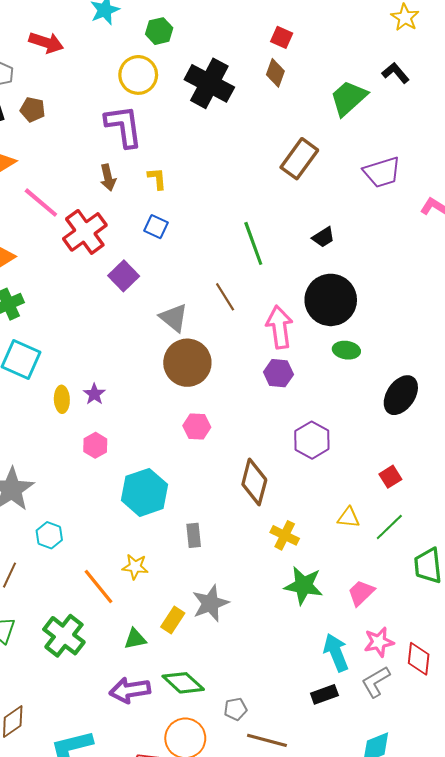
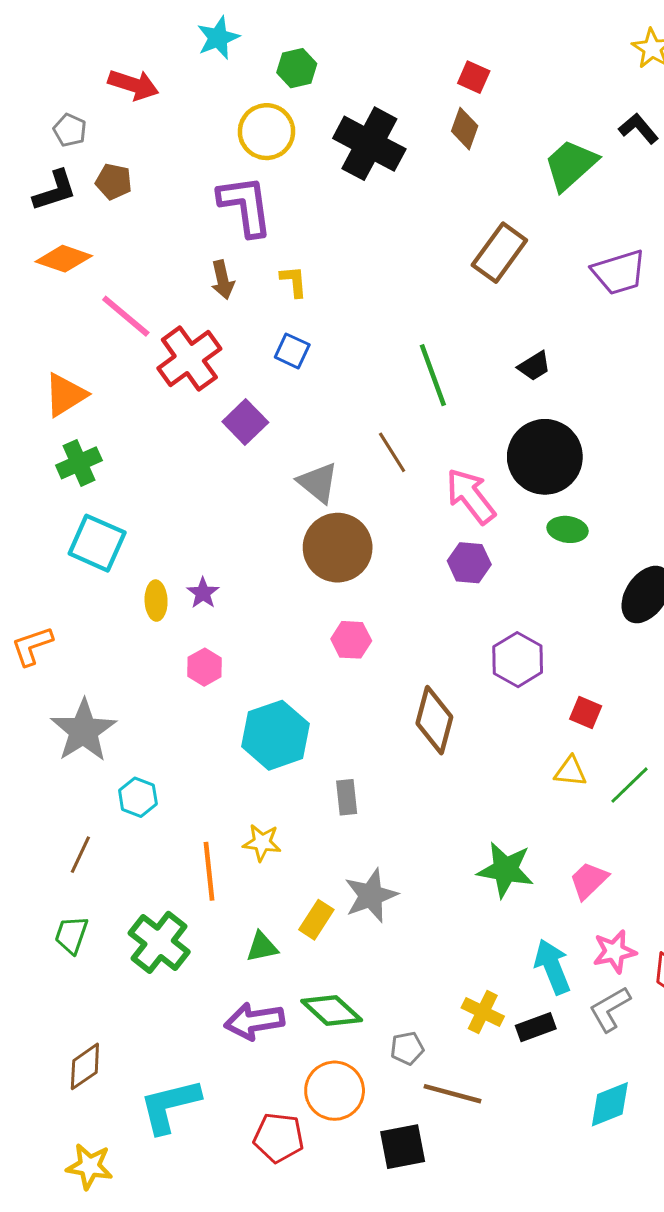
pink arrow: (279, 327) -> (471, 496), turned -30
red square: (390, 477) -> (586, 712), moved, turned -35
yellow cross: (285, 535) -> (483, 1012), moved
orange line: (98, 587) -> (209, 871), turned 33

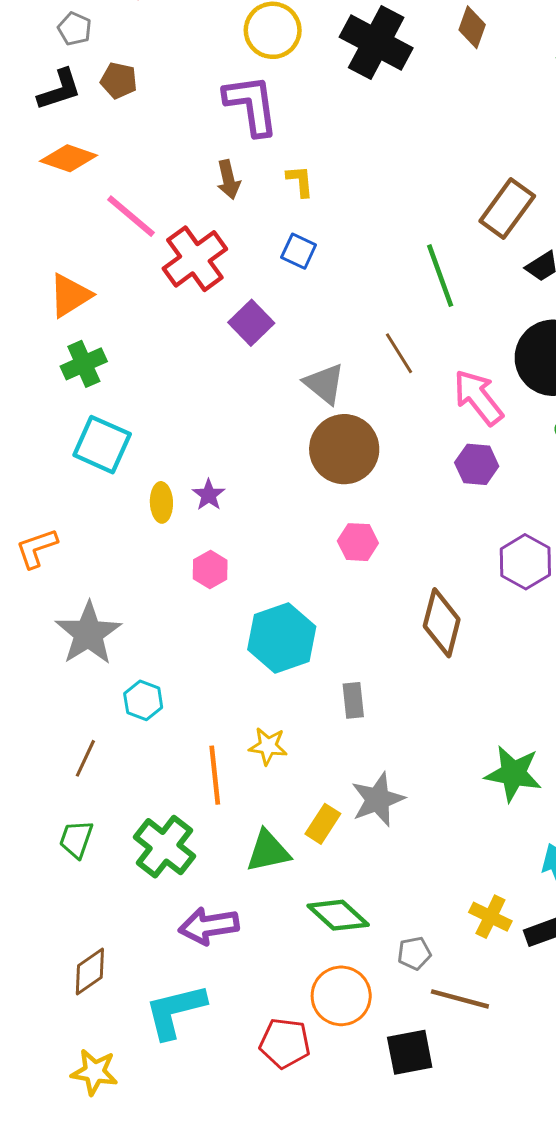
brown rectangle: (499, 253) -> (507, 209), moved
green triangle: (262, 947) -> (268, 851), size x1.4
purple arrow: (254, 1021) -> (209, 926), moved

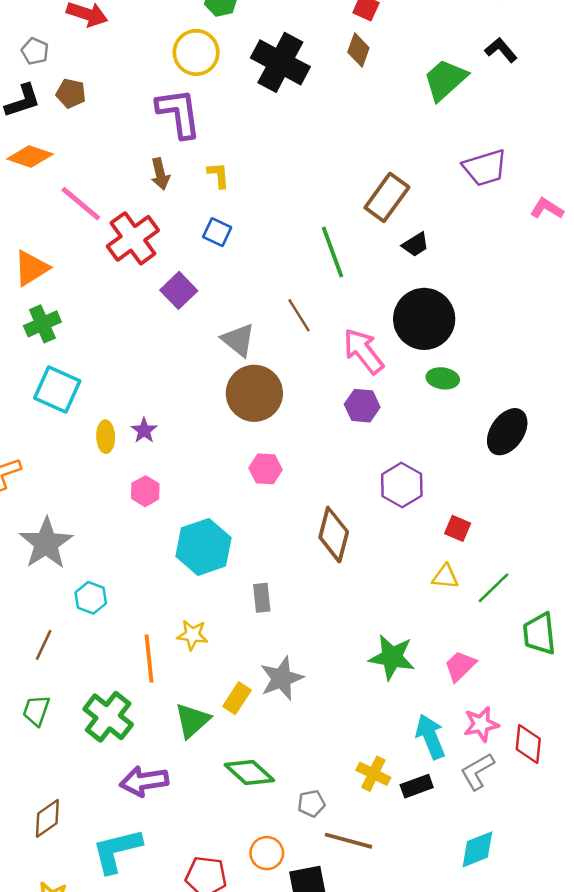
green triangle: (268, 851) -> (192, 720), turned -30
orange circle: (341, 996) -> (267, 853), moved, size x0.7

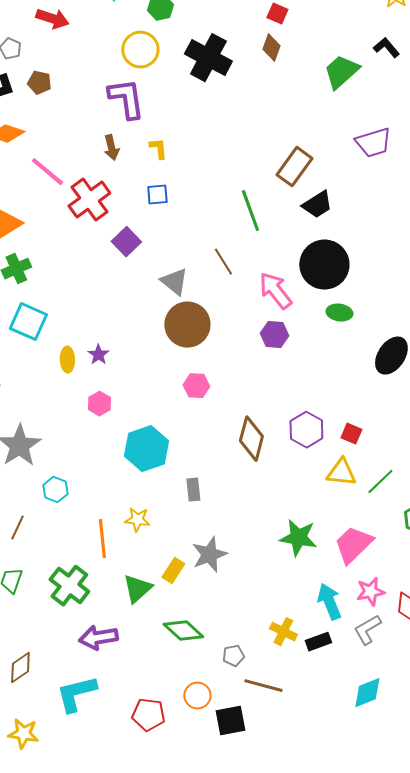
blue square: (217, 232) -> (157, 195), turned -30
black trapezoid: (415, 245) -> (317, 205), size x1.4
purple hexagon: (402, 485) -> (306, 430), moved
yellow triangle: (445, 577) -> (341, 473), size x1.4
pink trapezoid: (460, 666) -> (353, 545), size x1.5

